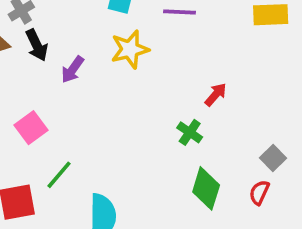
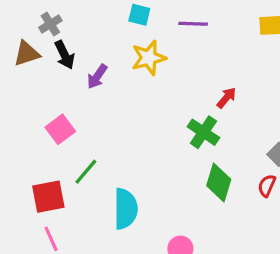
green cross: (190, 132) -> (203, 132), size x1.4

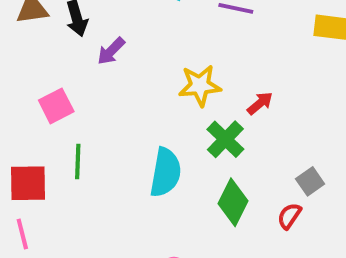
yellow star: (149, 58) -> (200, 86), moved
green line: (86, 172) -> (78, 162), turned -48
cyan semicircle: (126, 209) -> (165, 172), moved

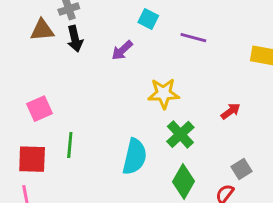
purple arrow: (111, 51) -> (122, 50), moved
red arrow: (260, 103) -> (231, 111), moved
pink square: (56, 106) -> (40, 109), moved

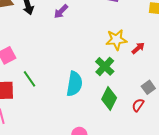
yellow star: (164, 93) -> (116, 40), moved
green line: (70, 145) -> (29, 79), turned -36

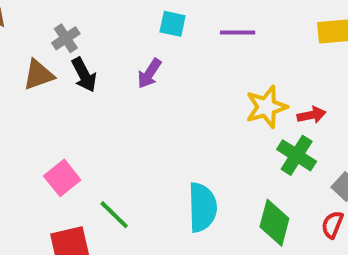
red arrow: (138, 48) -> (311, 115), turned 40
green cross: (105, 66) -> (297, 155), moved

